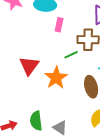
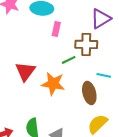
orange star: (56, 78) -> (53, 84), turned -30

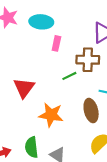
orange star: (53, 84) -> (51, 115), moved

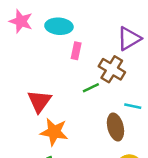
brown cross: (88, 60) -> (112, 69), turned 30
orange star: (51, 115) -> (54, 132), moved

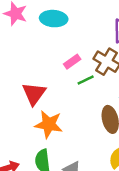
pink rectangle: (76, 51) -> (72, 62), moved, turned 42

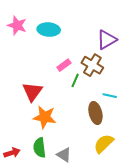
green line: (86, 80) -> (75, 80), turned -40

